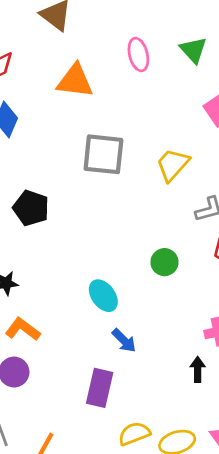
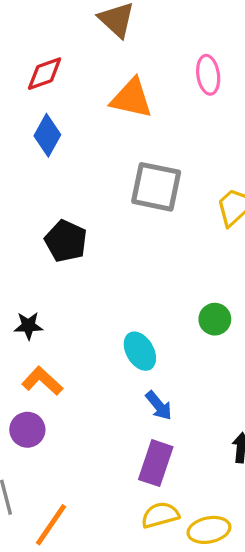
purple rectangle: (100, 388) -> (156, 463), moved

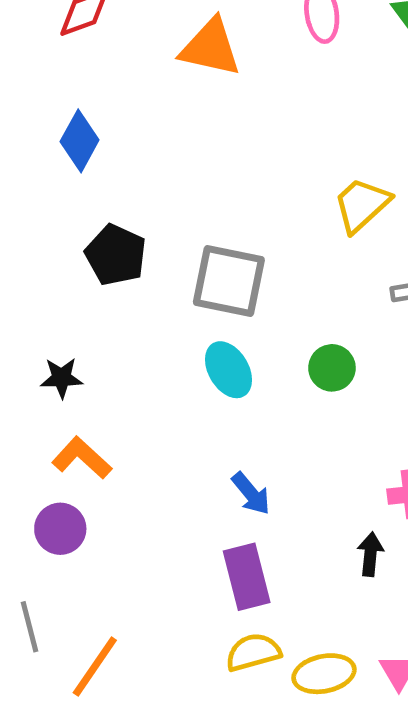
blue diamond: (47, 135) -> (80, 141), moved
gray square: (156, 187) -> (229, 281), moved
cyan ellipse: (140, 351) -> (228, 370), moved
purple rectangle: (156, 463) -> (247, 577), turned -33

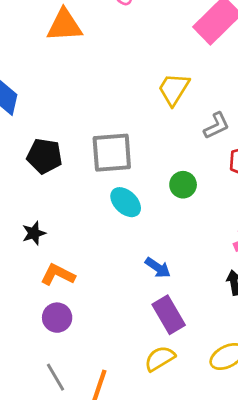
yellow semicircle: (253, 652) -> (160, 359), moved

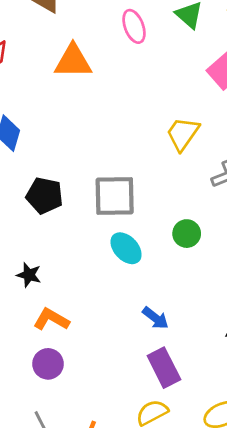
black star: (34, 233) -> (29, 275), turned 30

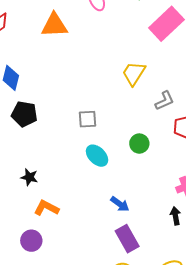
black pentagon: (45, 196) -> (24, 114), moved
gray square: (115, 196) -> (88, 119), size x0.6
purple circle: (48, 364) -> (31, 241), moved

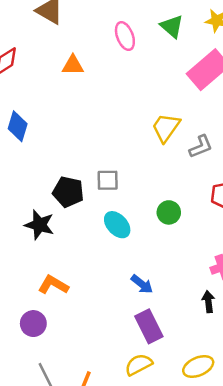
orange triangle: (54, 25) -> (73, 65), size x0.7
gray L-shape: (165, 101) -> (201, 147), moved
black pentagon: (24, 114) -> (68, 192), moved
black star: (29, 177) -> (39, 225), moved, size x1.4

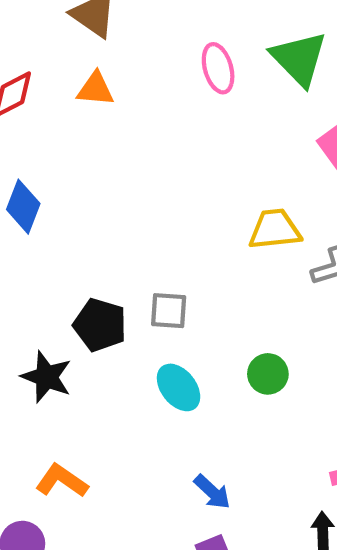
green triangle: (172, 26) -> (299, 59), size x1.4
orange triangle: (73, 65) -> (95, 89), moved
yellow trapezoid: (166, 128) -> (275, 229), turned 44

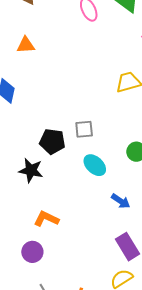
orange triangle: (95, 89) -> (26, 45), moved
blue arrow: (212, 492) -> (121, 201), moved

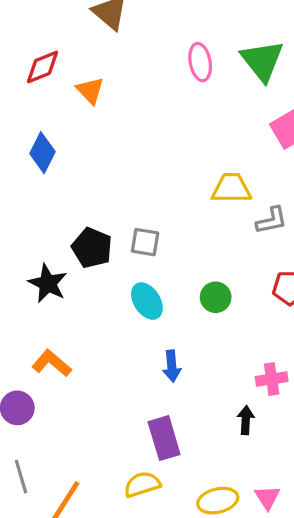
orange triangle: (26, 45) -> (90, 91), turned 36
blue arrow: (121, 201) -> (172, 366), turned 36

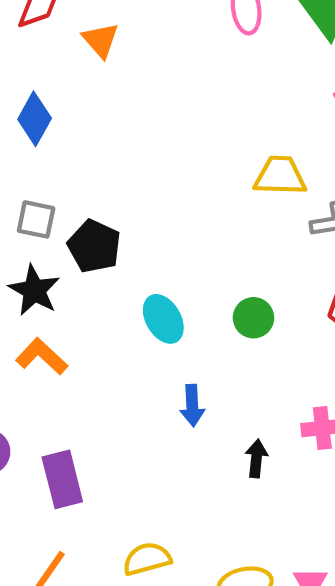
gray square: (145, 242) -> (36, 219), moved
orange L-shape: (52, 363) -> (42, 356), moved
black arrow: (246, 420) -> (256, 458), moved
purple rectangle: (164, 438) -> (62, 479), moved

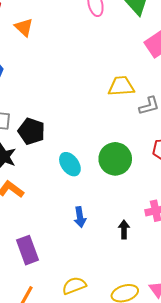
green circle: (253, 318) -> (115, 159), size x1.6
blue arrow: (192, 406) -> (80, 217), moved

